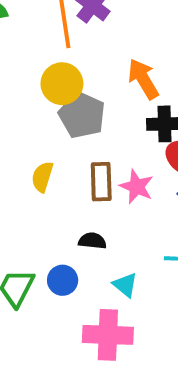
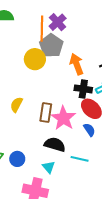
gray pentagon: (82, 115) -> (51, 46), moved
pink star: (137, 187) -> (63, 118), size x1.4
black semicircle: (92, 241) -> (55, 144), moved, size x1.5

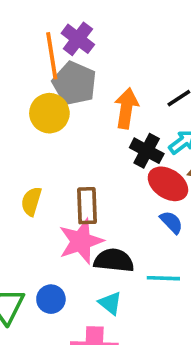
orange arrow: (77, 64) -> (126, 108), turned 40
black cross: (83, 89) -> (147, 151), turned 30
pink star: (63, 118) -> (81, 241), moved, turned 30

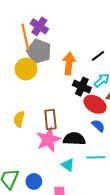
black semicircle: (114, 260) -> (74, 139), moved
blue circle: (51, 299) -> (34, 181), moved
cyan triangle: (110, 303) -> (68, 165), moved

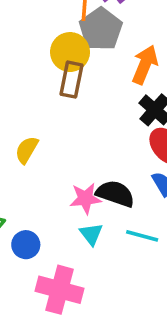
yellow semicircle: (19, 119) -> (27, 150), moved
brown rectangle: (50, 119) -> (72, 80), moved
pink star: (48, 140) -> (85, 198), moved, size x0.7

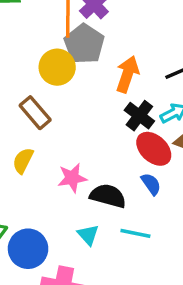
brown rectangle: (72, 80) -> (35, 113), moved, turned -48
pink star: (85, 198) -> (72, 178), moved
blue circle: (26, 245) -> (28, 249), size x1.5

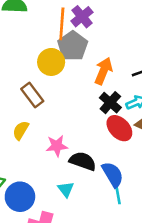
blue semicircle: (151, 184) -> (113, 174), moved, size x1.5
cyan line: (135, 233) -> (118, 193), moved, turned 65

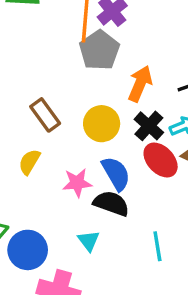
yellow circle: (51, 62) -> (102, 124), moved
blue semicircle: (113, 174) -> (116, 173), moved

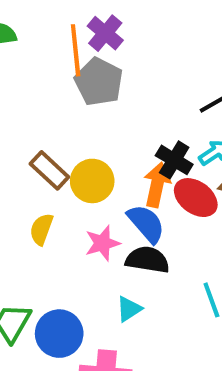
orange arrow: (140, 84) -> (157, 185), moved
yellow circle: (102, 124) -> (92, 181), moved
cyan triangle: (89, 241) -> (129, 309), turned 45

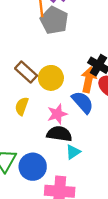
black semicircle: (147, 260) -> (59, 134), moved

